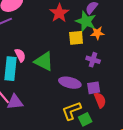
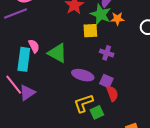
orange star: (97, 33) -> (117, 19), moved
purple square: (94, 88) -> (106, 81), turned 32
purple triangle: (15, 102) -> (27, 93), turned -30

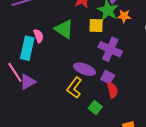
green triangle: (57, 53) -> (64, 29), moved
purple cross: (107, 53) -> (110, 49), size x1.6
yellow L-shape: (84, 103) -> (74, 88), moved, turned -40
green square: (97, 112) -> (95, 108), turned -32

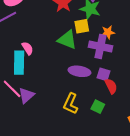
orange star: (124, 16) -> (108, 32), moved
green triangle: (64, 29) -> (67, 40), moved
yellow L-shape: (74, 88) -> (71, 104), moved

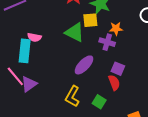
purple cross: (101, 46) -> (107, 42), size x0.7
pink semicircle: (28, 48) -> (34, 37), turned 128
purple ellipse: (79, 71) -> (84, 65), turned -60
purple square: (104, 74) -> (118, 69), moved

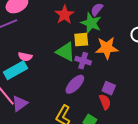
orange star: (116, 29) -> (107, 48), size x1.6
purple cross: (107, 42) -> (83, 61), moved
cyan rectangle: (25, 51) -> (15, 70), turned 55

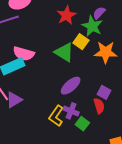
yellow square: (81, 40) -> (81, 42), turned 35
pink semicircle: (25, 57) -> (24, 54), size x1.5
purple cross: (83, 61) -> (71, 111), moved

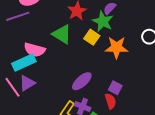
green triangle: (64, 52) -> (62, 34), moved
purple triangle: (14, 100) -> (27, 83), moved

